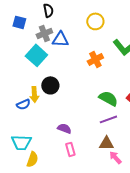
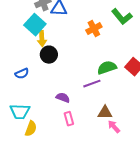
yellow arrow: (34, 94) -> (42, 39), moved
green semicircle: (108, 98) -> (107, 68), turned -48
purple line: (108, 119) -> (92, 84), moved

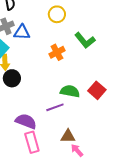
green semicircle: (107, 68) -> (70, 91), turned 30
purple semicircle: (63, 98) -> (26, 121), size x1.5
pink rectangle: (69, 119) -> (32, 142), size x1.5

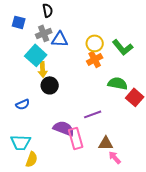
yellow circle: (57, 14) -> (95, 43), moved
green semicircle: (70, 91) -> (118, 83), moved
pink rectangle: (32, 142) -> (76, 138), moved

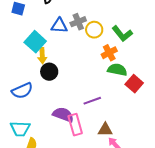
gray cross: (44, 33) -> (78, 22), moved
orange cross: (95, 59) -> (109, 53), moved
blue semicircle: (23, 104) -> (22, 91), size x1.5

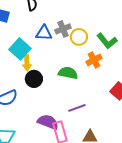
green semicircle: (117, 70) -> (68, 73), moved

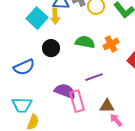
orange cross: (94, 60) -> (111, 44), moved
yellow arrow: (27, 63) -> (55, 16), moved

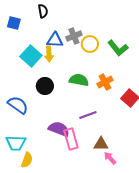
blue semicircle: (24, 67) -> (18, 105), turned -120

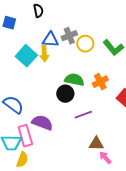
black circle: (45, 86) -> (65, 94), moved
purple semicircle: (59, 129) -> (42, 123), moved
pink rectangle: (71, 139) -> (25, 136), moved

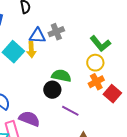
yellow circle: (85, 44) -> (95, 63), moved
orange cross: (100, 82) -> (96, 82), moved
purple line: (83, 115) -> (70, 111), turned 48

